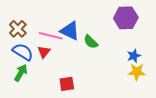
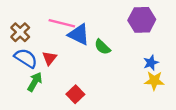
pink line: (51, 36) -> (62, 23), moved
green arrow: (21, 73) -> (35, 82), moved
red square: (67, 84) -> (75, 94), turned -35

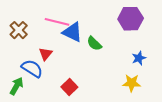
blue semicircle: (26, 58) -> (32, 68), moved
yellow star: (154, 81) -> (132, 83), moved
green arrow: (35, 82) -> (17, 86), moved

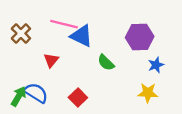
purple hexagon: (131, 19) -> (140, 37), moved
green semicircle: (94, 44) -> (106, 63), moved
blue semicircle: (32, 68) -> (36, 93), moved

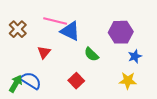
red square: (78, 97) -> (76, 81), moved

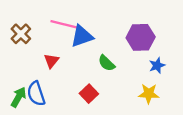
blue triangle: (70, 31) -> (82, 36), turned -45
blue semicircle: (31, 81) -> (36, 94), turned -140

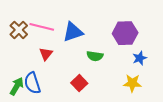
pink line: (64, 24) -> (42, 27), moved
green semicircle: (107, 63) -> (95, 56), turned -35

